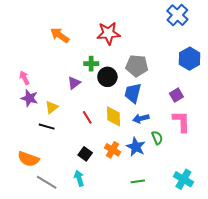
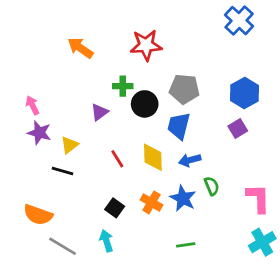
blue hexagon: (190, 59) -> (244, 93), moved
pink L-shape: (181, 121) -> (258, 198), moved
cyan cross: (183, 179) -> (262, 242), moved, turned 30

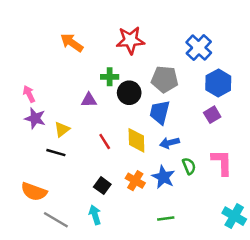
blue cross: (239, 21) -> (199, 48), moved
purple triangle: (100, 112) -> (89, 100), turned 35
pink L-shape: (258, 198) -> (222, 162), moved
cyan cross: (262, 242) -> (234, 216), turned -30

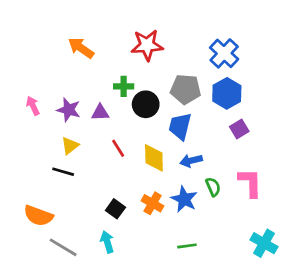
blue hexagon: (218, 83) -> (227, 93), moved
purple star: (35, 118) -> (69, 110), moved
red line: (105, 142) -> (118, 148), moved

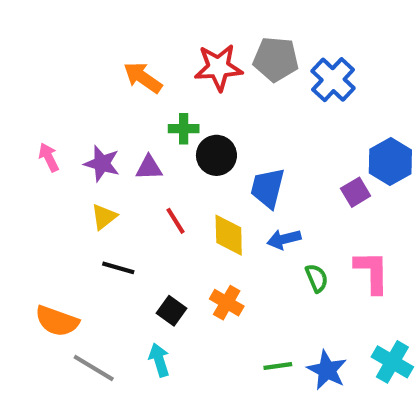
orange arrow: (81, 48) -> (143, 78), moved
gray pentagon: (186, 89) -> (276, 59), moved
blue hexagon: (227, 93) -> (390, 161), moved
black line: (63, 172) -> (118, 268), moved
blue star: (184, 199) -> (327, 370), moved

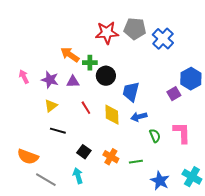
orange arrow: (143, 78) -> (70, 55), moved
orange cross: (227, 303) -> (111, 157), moved
green line: (278, 366) -> (136, 162), moved

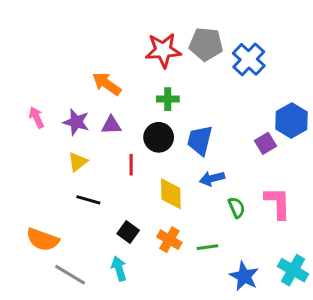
green cross: (90, 63) -> (168, 99), moved
black circle: (106, 76) -> (159, 137), moved
red line: (86, 108) -> (131, 165), turned 32
yellow diamond: (112, 115) -> (171, 194), moved

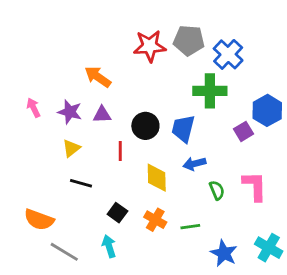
green cross: (168, 99) -> (210, 91), moved, size x1.6

